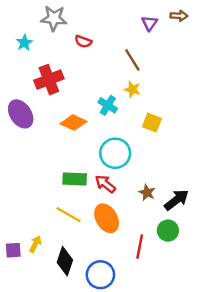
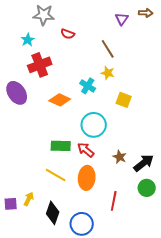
cyan star: (24, 43) -> (28, 40), moved
orange ellipse: (107, 218) -> (87, 178), turned 35
green circle: (168, 231) -> (147, 188), moved

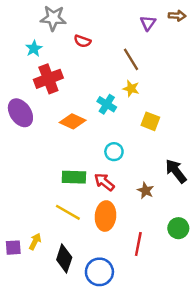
cyan circle: (94, 125) -> (114, 152), size x0.6
black arrow: (144, 163) -> (176, 171), moved, turned -90

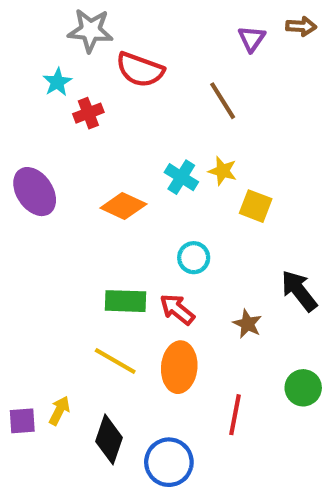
red semicircle: (82, 41) -> (140, 70), size x1.6
red cross: (48, 79) -> (88, 113), moved, size x0.6
yellow star: (131, 89) -> (223, 171), moved

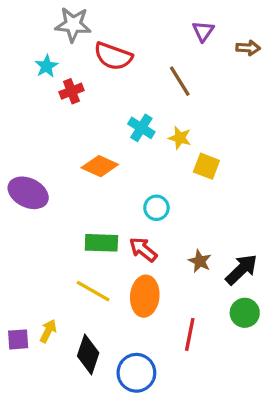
brown arrow: (301, 26) -> (248, 48), moved
cyan cross: (181, 177) -> (141, 128), moved
purple ellipse: (35, 192) -> (28, 193), moved, turned -30
black arrow: (299, 291) -> (241, 269), moved, turned 84

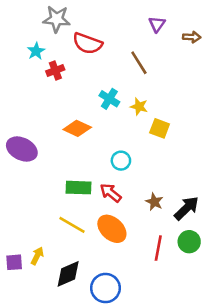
orange ellipse: (145, 296) -> (112, 229), turned -52
red line: (190, 334) -> (158, 248), moved
black diamond: (88, 354) -> (68, 274), turned 48

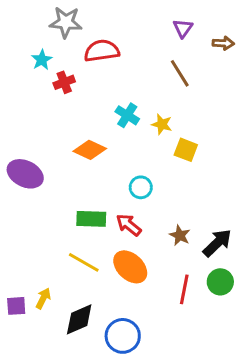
red semicircle: (87, 43) -> (102, 51), turned 152
brown line: (139, 63) -> (180, 73), moved

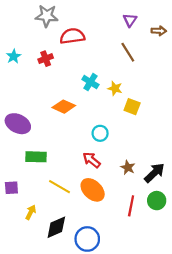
cyan star: (42, 60) -> (14, 56), moved
green rectangle: (91, 219) -> (36, 157), moved
purple square: (16, 306) -> (11, 188), moved

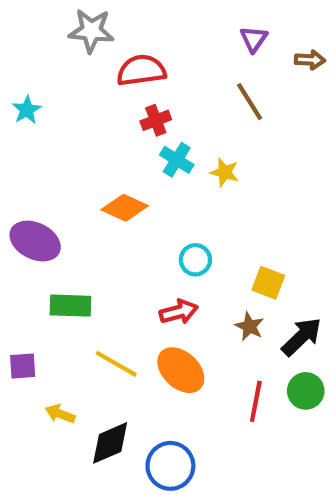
red cross: (46, 59) -> (156, 120), moved
yellow square: (132, 107) -> (268, 283), moved
red arrow: (92, 160) -> (179, 312), turned 126
yellow arrow: (31, 212) -> (60, 414), turned -96

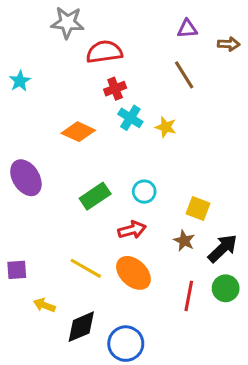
purple triangle: (254, 39) -> (187, 29), turned 50
orange diamond: (125, 208) -> (78, 132), moved
purple ellipse: (35, 241) -> (26, 178), turned 32
green rectangle: (70, 306) -> (95, 196), moved, turned -36

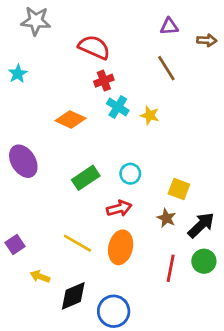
gray star: (67, 23) -> (36, 21), moved
red semicircle: (104, 52) -> (94, 47), turned 32
purple square: (17, 270) -> (15, 245), turned -30
orange ellipse: (133, 273) -> (121, 247), turned 60

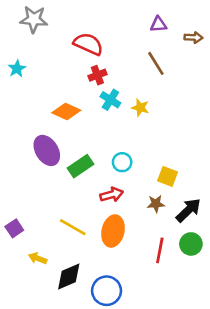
purple ellipse: (23, 161) -> (47, 150), moved
brown star: (166, 218) -> (156, 204), turned -30

